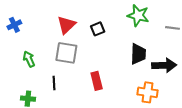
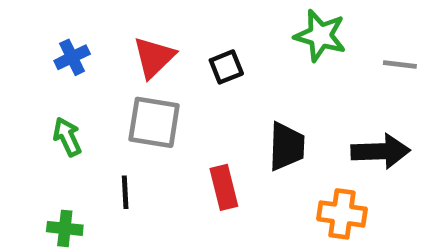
blue cross: (14, 25) -> (72, 57), moved
black trapezoid: (138, 54) -> (287, 146), moved

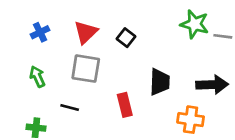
green star: (320, 36) -> (195, 24), moved
black square: (226, 67) -> (126, 38), turned -30
black line: (125, 192) -> (70, 108), turned -72

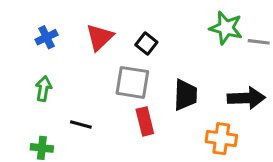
gray square: (86, 69) -> (132, 82), moved
green arrow: (37, 77) -> (43, 89), turned 35

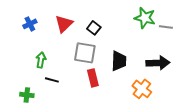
green arrow: (43, 89) -> (41, 60), moved
orange cross: (221, 139) -> (142, 89), turned 30

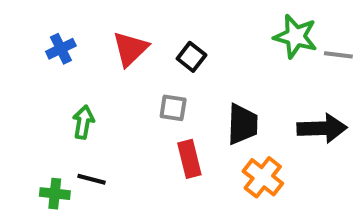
gray square: (85, 53) -> (173, 108), size x0.6
black line: (52, 80) -> (91, 179), moved
orange cross: (142, 89) -> (263, 177), moved

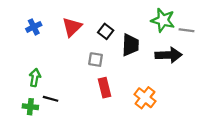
green arrow: (83, 122) -> (35, 78), moved
black trapezoid: (242, 124) -> (130, 45), moved
black arrow: (322, 128) -> (169, 55), moved

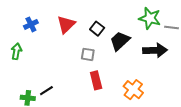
black trapezoid: (130, 45) -> (120, 41), turned -135
green arrow: (35, 78) -> (16, 51), moved
black line: (51, 99) -> (46, 91), turned -48

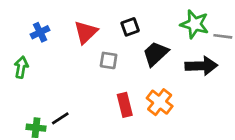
black square: (97, 29) -> (130, 27), moved, turned 32
gray square: (88, 54) -> (109, 60), moved
orange cross: (133, 90) -> (160, 102), moved

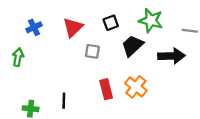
green star: (195, 24) -> (151, 20), moved
black line: (60, 118) -> (64, 101), moved, turned -56

